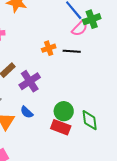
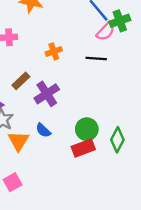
orange cross: (49, 48) -> (54, 51), moved
green diamond: (90, 120) -> (117, 140), turned 35
red rectangle: (61, 127) -> (83, 148), turned -42

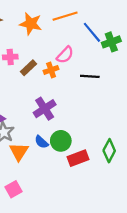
pink semicircle: (106, 31) -> (65, 55), moved
brown rectangle: (21, 81) -> (29, 68), moved
green circle: (87, 129) -> (61, 141), moved

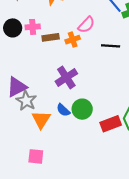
brown rectangle: (29, 68) -> (51, 37), turned 35
red rectangle: (78, 158) -> (111, 124), moved
pink square: (13, 189) -> (36, 156), turned 35

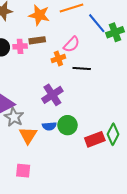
brown rectangle: (51, 37) -> (37, 40), moved
black line: (111, 46) -> (82, 69), moved
blue semicircle: (63, 110) -> (49, 126), turned -48

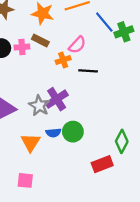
brown rectangle: (37, 40) -> (40, 41), turned 35
gray star: (14, 117) -> (39, 106), moved
red rectangle: (95, 139) -> (102, 164), moved

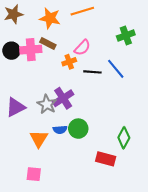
blue line: (104, 22) -> (116, 69), moved
pink cross: (22, 47) -> (31, 50), size x1.5
red rectangle: (102, 164) -> (106, 159), turned 36

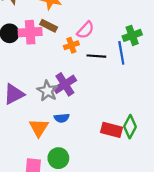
green cross: (126, 35) -> (132, 35), moved
blue line: (116, 69) -> (121, 53), turned 30
green circle: (78, 129) -> (58, 158), moved
red rectangle: (106, 159) -> (112, 130), moved

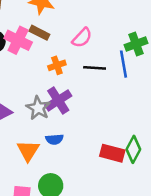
pink cross: (30, 32) -> (18, 40), turned 30
orange cross: (71, 45) -> (57, 65), moved

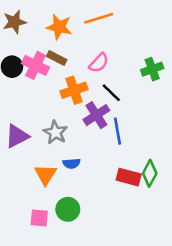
blue line: (123, 64) -> (117, 131), moved
orange cross: (57, 65) -> (74, 90), size x1.5
black line: (95, 68) -> (111, 93), turned 40
purple cross: (58, 100) -> (96, 115), moved

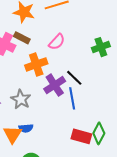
black line: (111, 93) -> (74, 78), moved
blue semicircle: (72, 163) -> (26, 128), moved

